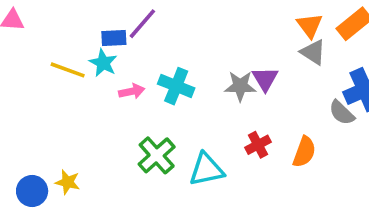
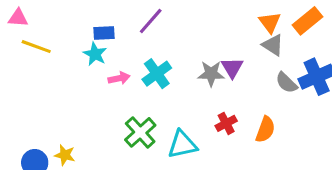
purple line: (142, 24) -> (151, 21), moved
yellow line: (68, 70) -> (36, 47), moved
cyan cross: (176, 86) -> (157, 74), turned 32
gray semicircle: (342, 113) -> (286, 83), moved

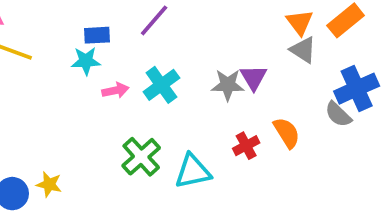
cyan star: (95, 54) -> (86, 61), turned -30
gray semicircle: (286, 83) -> (338, 114), moved
orange semicircle: (265, 129) -> (287, 133), moved, turned -52

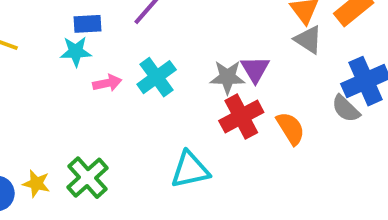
red cross: (246, 146) -> (241, 117), moved, size x1.5
green cross: (141, 157) -> (88, 178), moved

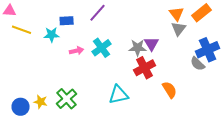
gray triangle: (308, 40) -> (179, 29), turned 35
cyan star: (76, 51) -> (52, 35), moved
orange semicircle: (291, 128) -> (170, 90), moved

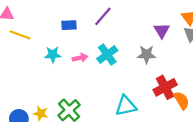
cyan star: (52, 35) -> (53, 55), moved
purple triangle: (152, 44) -> (162, 31), moved
red cross: (145, 68) -> (165, 87), moved

